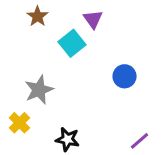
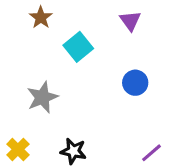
purple triangle: (93, 19) -> (130, 21), moved
yellow cross: (19, 123) -> (18, 149), moved

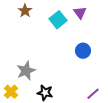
cyan square: (78, 47) -> (58, 20), moved
gray star: (42, 97) -> (26, 71), moved

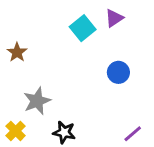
brown star: (25, 11) -> (17, 52), moved
purple triangle: (80, 13) -> (114, 18), turned 32

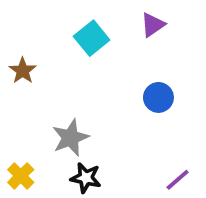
cyan square: (83, 28) -> (92, 38), moved
gray star: (37, 101) -> (70, 138), moved

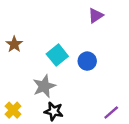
cyan square: (92, 38) -> (57, 55), moved
blue circle: (158, 97) -> (87, 61), moved

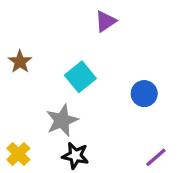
purple triangle: (96, 16) -> (106, 21), moved
blue circle: (87, 61) -> (144, 94), moved

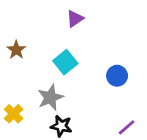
purple triangle: (106, 21) -> (75, 19), moved
yellow cross: (18, 154) -> (14, 114), moved

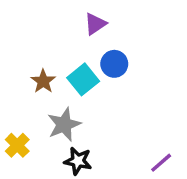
brown star: (16, 50) -> (43, 81), moved
blue circle: (117, 76) -> (114, 64), moved

